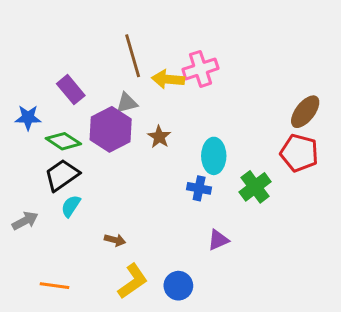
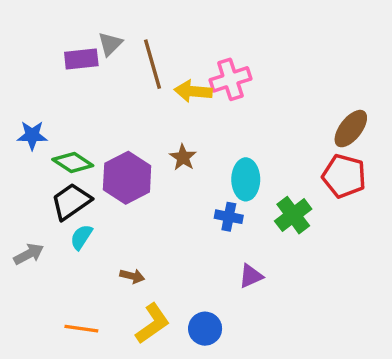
purple rectangle: (71, 90) -> (81, 59), moved, turned -56
gray triangle: (127, 103) -> (110, 44), moved, turned -30
purple hexagon: (111, 129) -> (127, 178), moved
orange line: (55, 286) -> (81, 329), moved

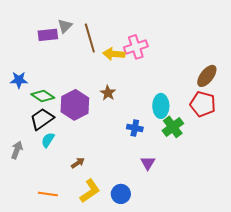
cyan ellipse: (246, 179) -> (161, 106), moved
gray arrow: (29, 254) -> (17, 150), turned -42
brown arrow: (132, 276) -> (78, 163), turned -48
purple triangle: (251, 276) -> (148, 163), turned -35

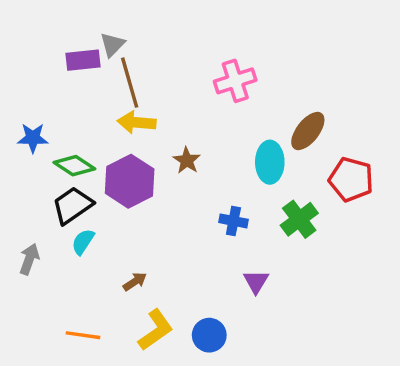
brown line: (90, 38) -> (130, 83), moved
yellow arrow: (114, 54) -> (137, 122), moved
brown ellipse: (207, 76) -> (308, 131), moved
cyan ellipse: (161, 106) -> (270, 162), moved

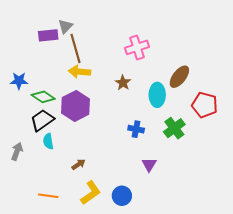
brown star: (187, 160) -> (123, 83), moved
cyan semicircle: (83, 242) -> (48, 141), turned -42

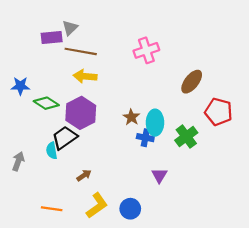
brown line: (75, 48) -> (81, 51), turned -64
brown star: (123, 83) -> (131, 117), moved
cyan ellipse: (157, 95) -> (155, 123), moved
black trapezoid: (42, 120) -> (65, 138), moved

